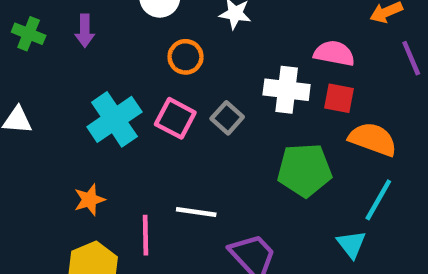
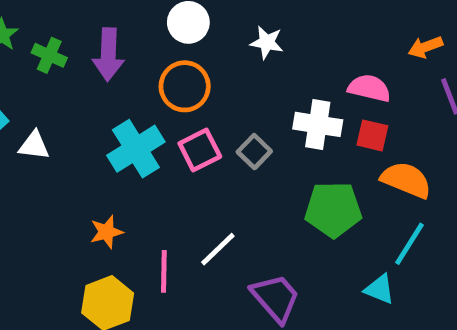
purple arrow: (85, 31) -> (108, 54), size x1.5
orange circle: (186, 57) -> (185, 86), moved, size x1.4
pink square: (175, 118) -> (200, 150), turned 33
white line: (196, 212) -> (218, 249), turned -54
cyan triangle: (351, 244) -> (380, 289), turned -32

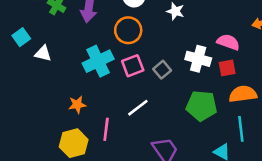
red square: (372, 135) -> (227, 68), turned -30
orange semicircle: (406, 180) -> (243, 94), turned -36
cyan line: (410, 244) -> (241, 129), turned -45
white line: (218, 249) -> (138, 108), moved

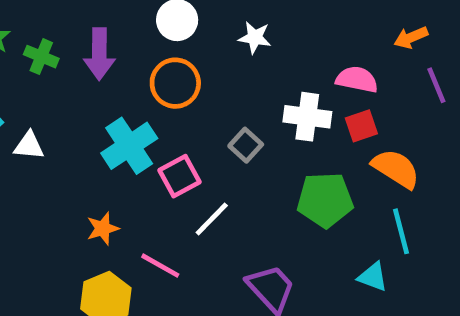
pink square: (133, 66) -> (180, 176), moved
orange semicircle: (243, 94) -> (396, 169), turned 48
pink line: (106, 129) -> (160, 266), turned -60

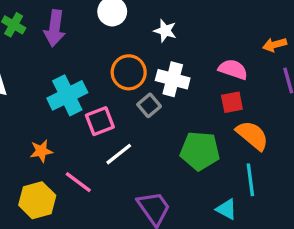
orange circle: (175, 83) -> (129, 72), moved
white cross: (307, 117) -> (173, 79), moved

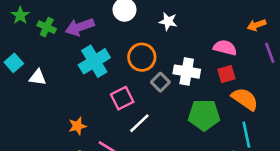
purple arrow: (55, 28) -> (80, 27), turned 68
white cross: (173, 79) -> (187, 72), moved
cyan cross: (67, 95) -> (94, 61), moved

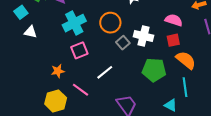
cyan square: (14, 63) -> (21, 12), moved
pink square: (122, 98) -> (79, 50), moved

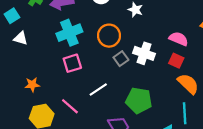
red square: (173, 40) -> (176, 61), turned 32
green pentagon: (154, 70) -> (139, 100), moved
orange star: (58, 71) -> (32, 85), moved

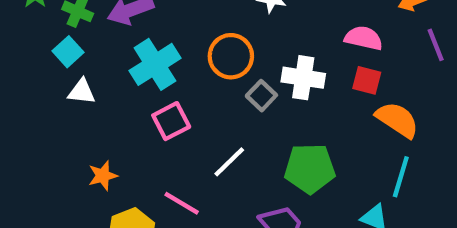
cyan square: (12, 16) -> (68, 52), moved
white triangle: (21, 38) -> (82, 92), moved
cyan line: (185, 113) -> (401, 177), turned 30

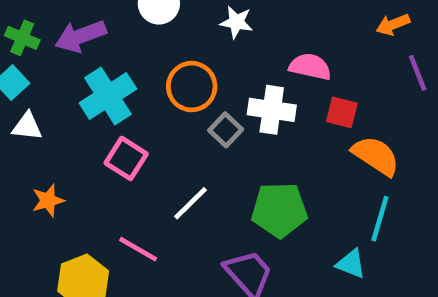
pink semicircle: (364, 38) -> (310, 67), moved
pink square: (171, 121) -> (126, 158), turned -30
orange star: (103, 176) -> (48, 200), moved

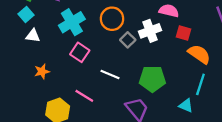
white cross: (272, 110) -> (150, 31), turned -30
white line: (190, 203) -> (110, 75), turned 66

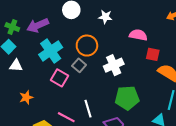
white cross: (150, 31) -> (114, 65), moved
gray square: (128, 40) -> (79, 65), moved
white line: (110, 75) -> (88, 109), moved, turned 54

